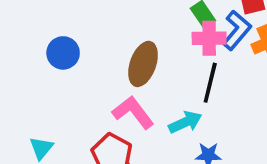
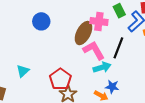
pink cross: (209, 38) -> (99, 22), moved
pink L-shape: (133, 112) -> (94, 50), moved

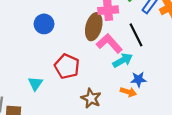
black line: (118, 48) -> (136, 35), turned -35
red pentagon: (60, 79) -> (67, 66), moved

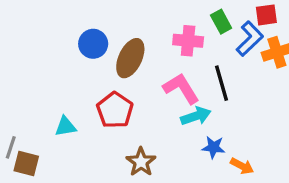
brown ellipse: (94, 27) -> (130, 58), moved
cyan triangle: (35, 84) -> (65, 126), turned 35
orange arrow: (128, 92) -> (242, 166), moved

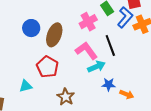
pink cross: (188, 41) -> (88, 22), turned -30
cyan triangle: (65, 126) -> (26, 86), moved

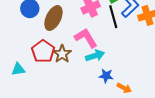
black line: (110, 45) -> (113, 17), moved
brown star: (66, 97) -> (62, 54), moved

